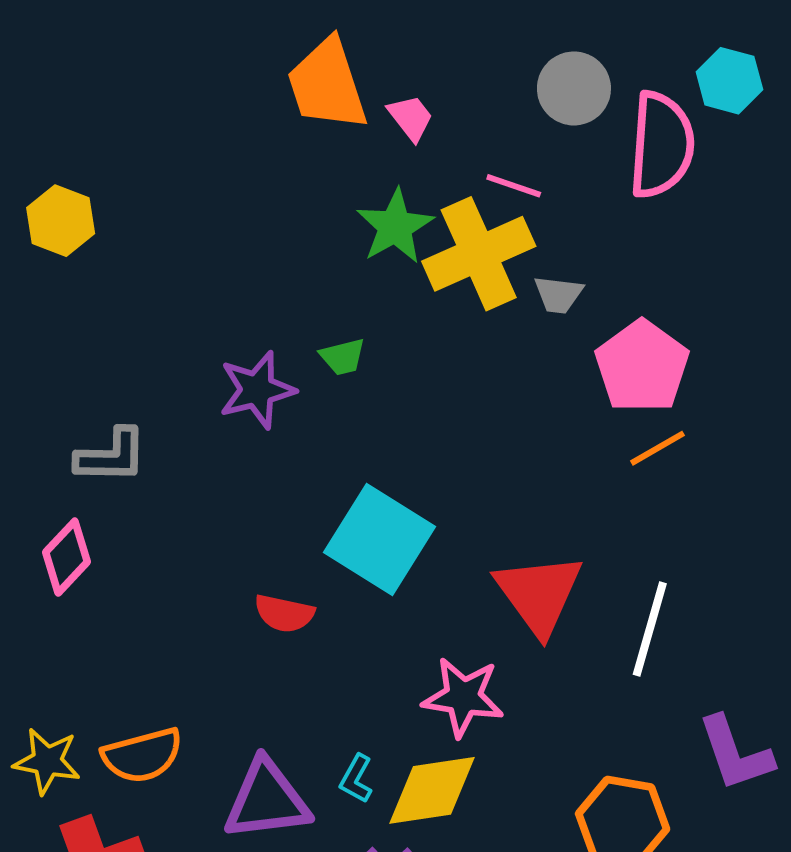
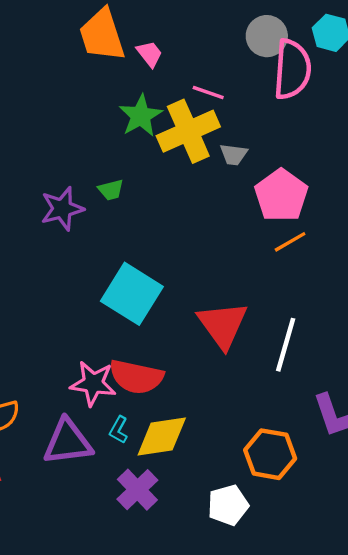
gray circle: (574, 88) -> (267, 36), moved
red semicircle: (284, 613) -> (136, 377), moved, size x1.6
pink star: (463, 697) -> (93, 383), moved

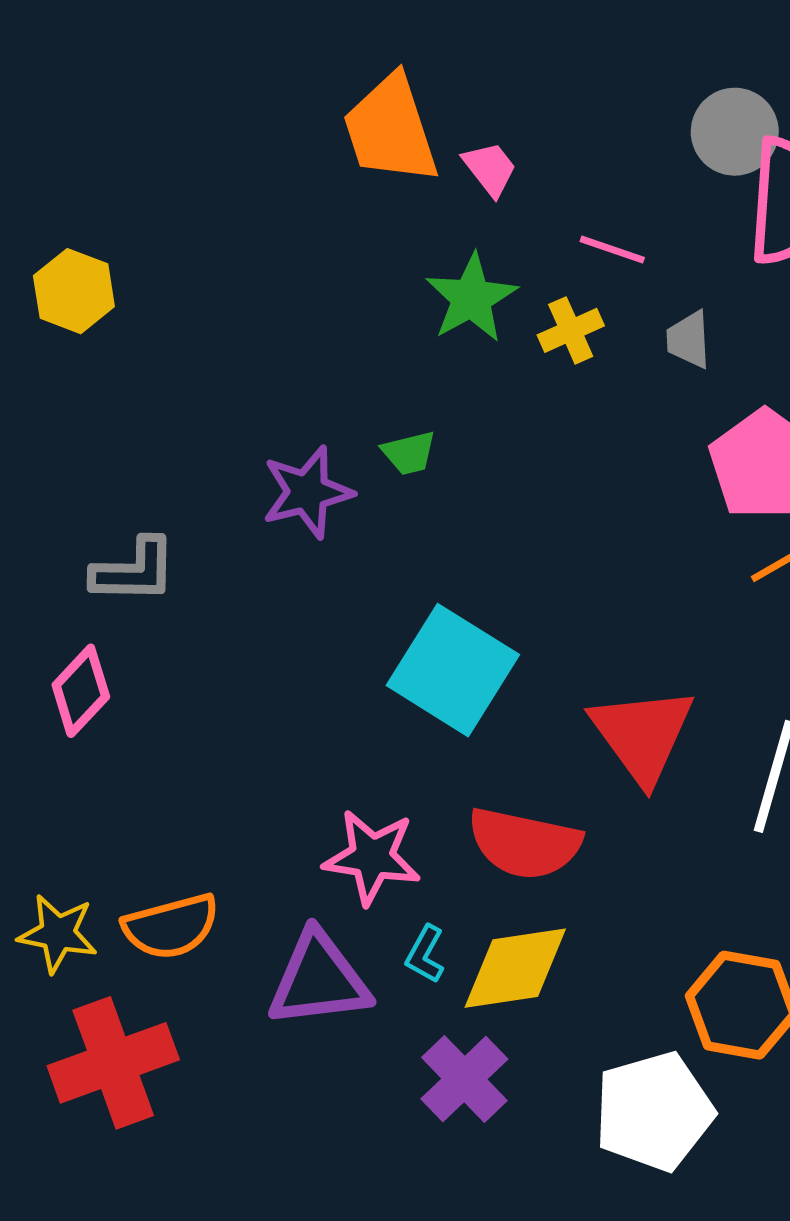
yellow cross: (188, 131) -> (571, 330), size x0.5
gray trapezoid: (234, 154) -> (689, 340), moved, turned 80
red semicircle: (136, 377) -> (524, 843), moved
white pentagon: (228, 505) -> (654, 1111), size x1.4

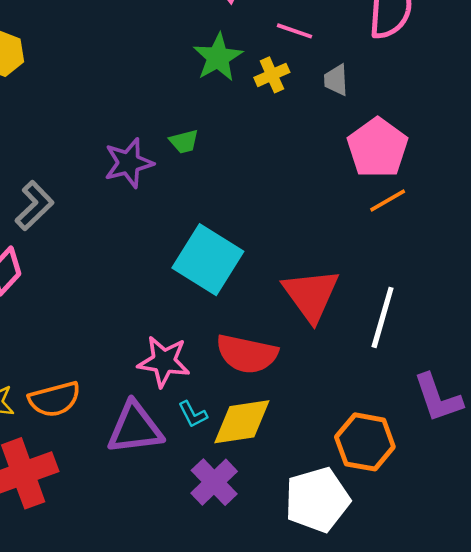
gray L-shape: (134, 571) -> (34, 206), turned -45
cyan L-shape: (425, 954) -> (193, 414), turned -56

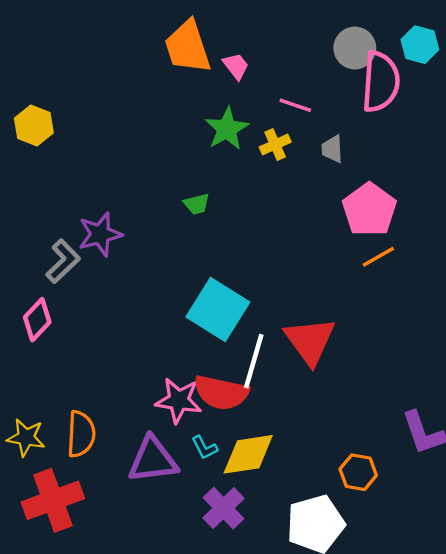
purple star: (129, 163) -> (100, 234), moved
white line: (383, 317) -> (254, 361), moved
red semicircle: (247, 354) -> (221, 393), moved
orange semicircle: (55, 399) -> (81, 434), turned -72
orange hexagon: (365, 442) -> (358, 472), size x0.7

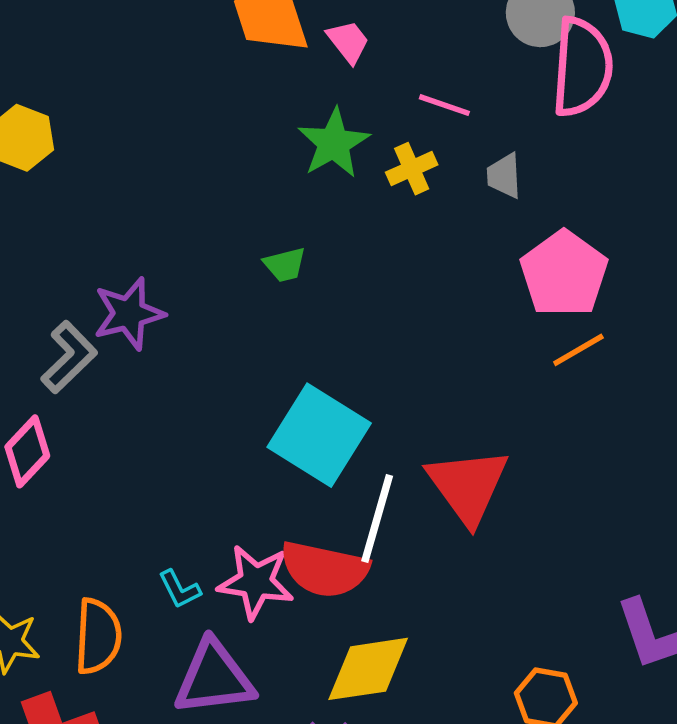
cyan L-shape: (204, 448) -> (180, 589), moved

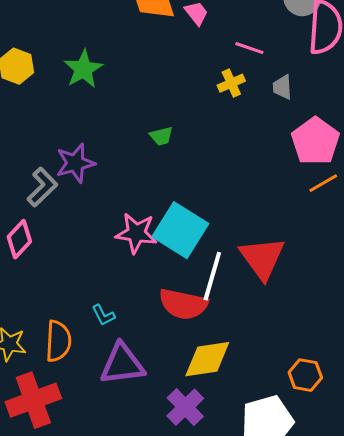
green star: (334, 143) -> (83, 69), moved
pink star: (256, 582) -> (136, 233), moved

